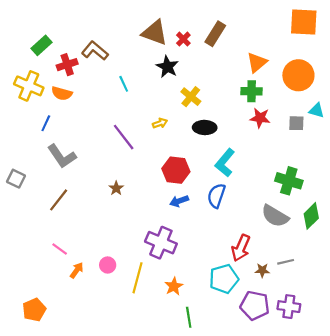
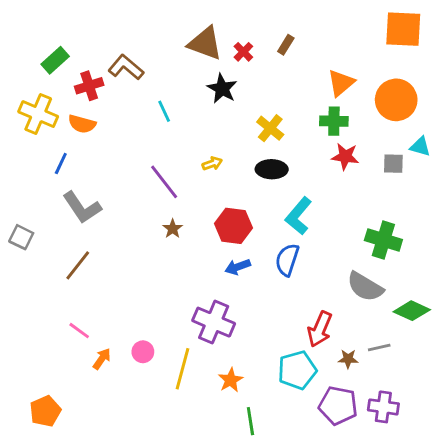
brown rectangle: (215, 34) -> (286, 45), size x0.6
yellow cross: (191, 97) -> (270, 128), moved
brown star: (116, 188) -> (173, 229), moved
green diamond: (311, 216) -> (412, 311), moved, turned 70

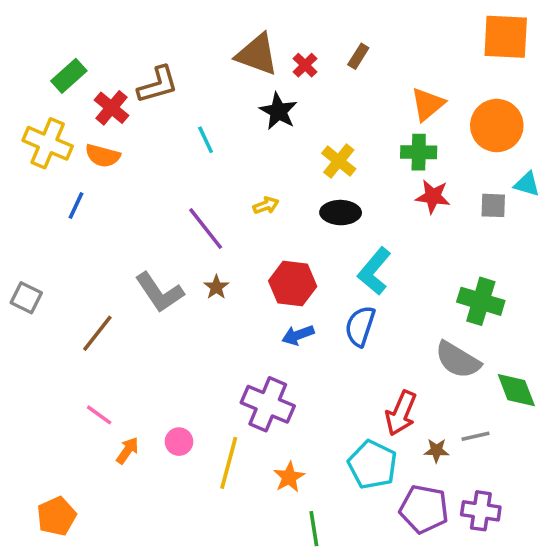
brown L-shape: (126, 67) -> (158, 85), turned 124
red cross: (89, 86) -> (111, 108), turned -32
gray L-shape: (82, 207) -> (159, 292), moved
green diamond: (412, 311) -> (516, 390), turned 44
cyan pentagon: (297, 370) -> (373, 465), turned -30

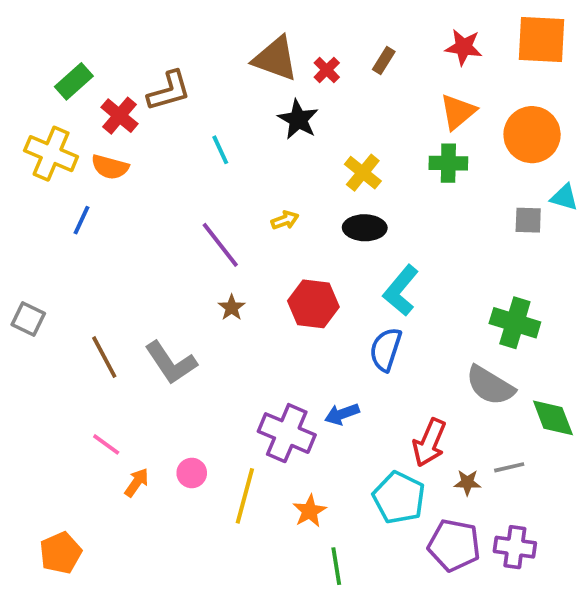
red star: (433, 197) -> (464, 47), moved
gray L-shape: (159, 292) -> (171, 363), moved
brown line: (97, 333) -> (104, 357), turned -66
blue arrow: (298, 335) -> (342, 414), moved

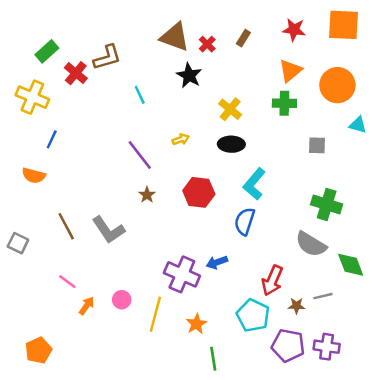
orange semicircle: (110, 167) -> (34, 176), moved
gray square: (528, 220) -> (317, 145), moved
gray square: (28, 319) -> (18, 243), moved

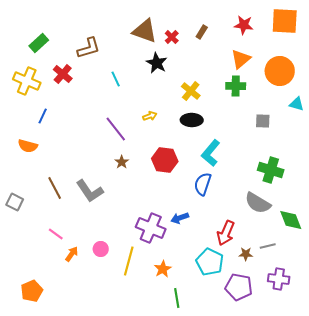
red cross: (76, 73) -> (63, 74), moved
purple cross: (327, 347) -> (279, 279), moved

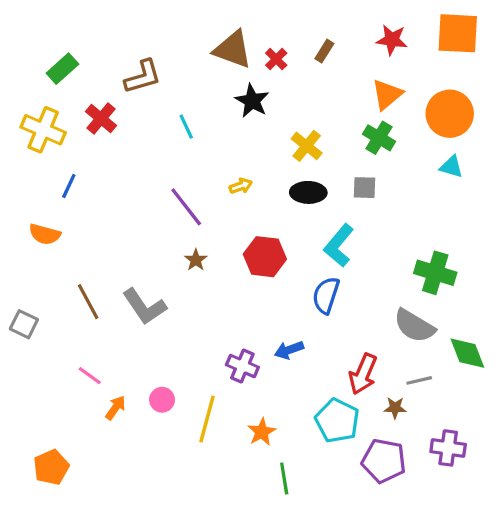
green cross: (236, 86) -> (379, 138), turned 30
cyan triangle: (297, 104) -> (451, 167), moved
gray square: (263, 121) -> (365, 188), moved
purple cross: (151, 228) -> (242, 366), size x0.7
gray line: (268, 246) -> (419, 380), moved

